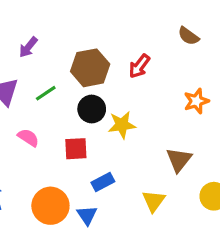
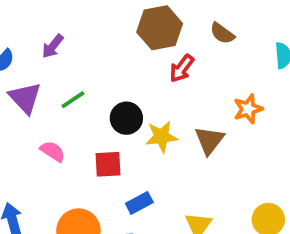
brown semicircle: (188, 36) -> (222, 33), moved
brown hexagon: (90, 68) -> (160, 28), moved
brown triangle: (179, 160) -> (209, 140), moved

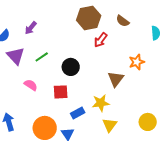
yellow star: (161, 137) -> (101, 103), moved

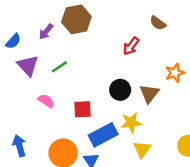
brown hexagon: (89, 18) -> (76, 19), moved
black circle: (71, 67) -> (120, 90), moved
blue rectangle: (78, 113) -> (103, 135), size x1.6

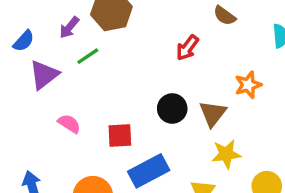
purple triangle: (28, 66) -> (44, 75), turned 35
green line: (59, 67) -> (88, 56), moved
yellow star: (131, 123) -> (226, 154), moved

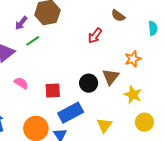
black circle: (172, 108) -> (89, 83), moved
yellow star: (226, 154) -> (133, 95), moved, turned 30

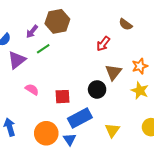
brown triangle: (111, 77) -> (113, 72), moved
yellow star: (133, 95) -> (140, 91), moved

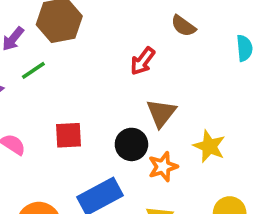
orange star: (140, 66) -> (163, 167), moved
red square: (62, 97) -> (68, 135), moved

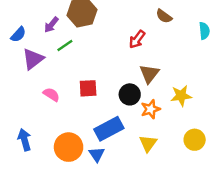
yellow star: (209, 146) -> (181, 96), turned -30

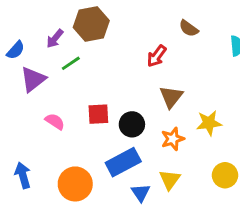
black circle: (130, 94) -> (132, 124), moved
blue triangle: (97, 154) -> (141, 193), moved

